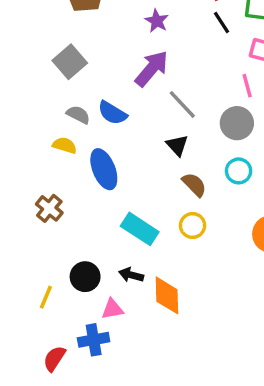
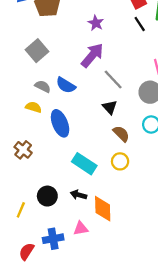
pink triangle: (112, 309) -> (81, 228), moved

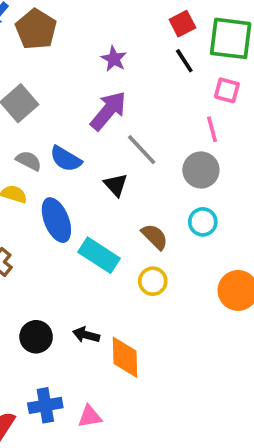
black triangle: (110, 107) -> (116, 185), moved
cyan rectangle: (84, 164) -> (99, 255), moved
pink triangle: (81, 228) -> (90, 416), moved

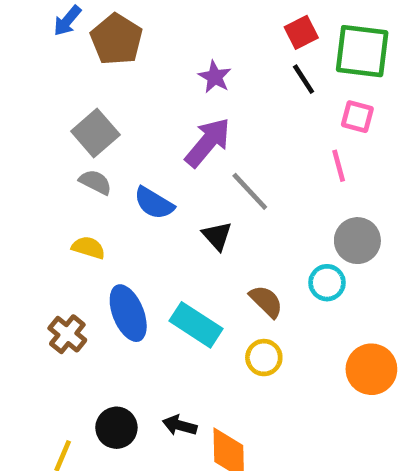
gray semicircle: (29, 161) -> (95, 182), moved
gray circle: (201, 170) -> (357, 241), moved
blue ellipse: (56, 220) -> (128, 313), moved

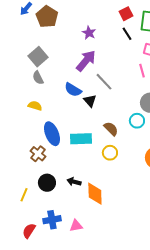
gray semicircle: (95, 182) -> (38, 78), turned -144
blue semicircle: (154, 203) -> (73, 90), moved
cyan rectangle: (196, 325) -> (81, 139), turned -35
brown cross: (67, 334) -> (38, 154), moved

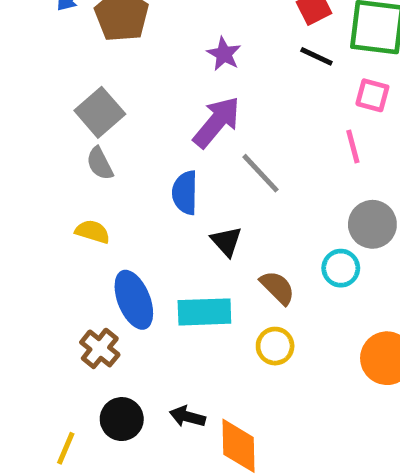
black line: (127, 34) -> (316, 56), turned -32
blue semicircle: (73, 90) -> (185, 193), turned 60
black triangle: (90, 101) -> (226, 241), moved

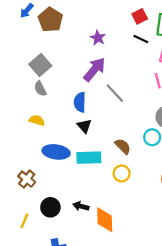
black triangle: (226, 241) -> (84, 126), moved
blue ellipse: (134, 300) -> (56, 152), turned -60
brown cross: (100, 348) -> (27, 179), moved

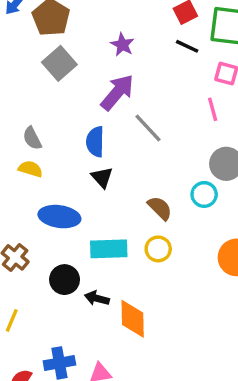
gray square: (40, 65) -> (59, 63), moved
gray semicircle: (40, 89) -> (32, 138), moved
cyan rectangle: (89, 158) -> (109, 249), moved
black circle: (50, 207) -> (65, 280), moved

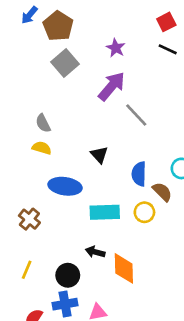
blue semicircle: (95, 142) -> (139, 174), moved
brown semicircle: (160, 208) -> (162, 192), moved
black circle: (65, 280) -> (68, 275), moved

